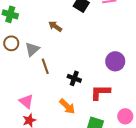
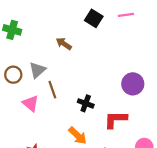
brown circle: (11, 43) -> (13, 75), moved
pink triangle: (26, 101) -> (31, 103), moved

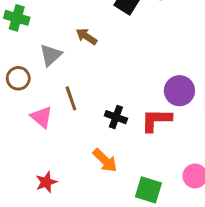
gray triangle: (37, 70) -> (51, 55), moved
red L-shape: (116, 120) -> (156, 120), moved

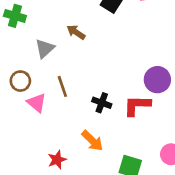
brown circle: (18, 78) -> (20, 81), moved
red star: (46, 182) -> (57, 160), moved

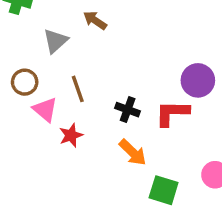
orange arrow: (92, 141) -> (133, 152), moved
red star: (57, 160) -> (71, 135), moved

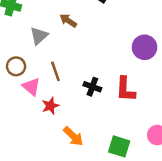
purple circle: (198, 80) -> (144, 47), moved
red L-shape: (172, 113) -> (125, 89), turned -88
orange arrow: (133, 152) -> (73, 136), moved

